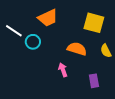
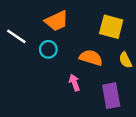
cyan circle: (33, 42) -> (48, 49), moved
purple rectangle: (94, 81) -> (111, 96), size x1.5

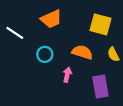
cyan circle: (48, 49) -> (45, 54), moved
pink arrow: (74, 83) -> (67, 75), turned 32

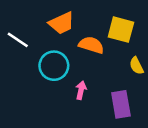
orange semicircle: (82, 52) -> (91, 45), moved
cyan circle: (45, 54) -> (54, 66), size x1.5

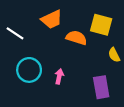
cyan circle: (54, 66) -> (29, 70), moved
pink arrow: (81, 90) -> (59, 76), moved

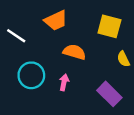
orange semicircle: (76, 38) -> (74, 52), moved
purple rectangle: (101, 87) -> (109, 94), turned -35

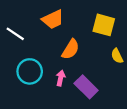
orange semicircle: (74, 52) -> (71, 49), turned 105
purple rectangle: (109, 94) -> (86, 87), moved

